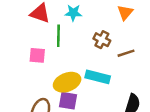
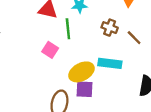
brown line: (126, 53) -> (134, 38), turned 70
pink square: (37, 55) -> (50, 50), turned 35

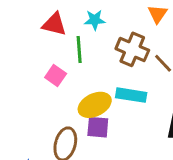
brown cross: (110, 28) -> (132, 49), size x1.5

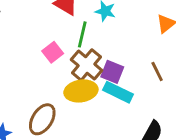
brown cross: (132, 49) -> (86, 65), moved
purple square: (98, 127) -> (112, 72), moved

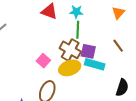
green line: (82, 34) -> (78, 30), moved
pink square: (53, 52) -> (43, 61), moved

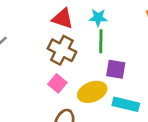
brown cross: (70, 50) -> (62, 50), moved
cyan rectangle: (95, 64) -> (126, 104), moved

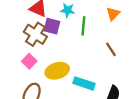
green line: (101, 41) -> (83, 26), moved
purple square: (116, 69) -> (52, 26), moved

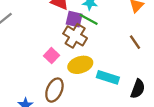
green line: (83, 26) -> (89, 19), moved, turned -66
brown cross: (35, 34) -> (75, 36), moved

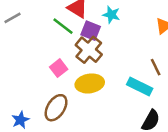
green line: (89, 19) -> (63, 26), moved
cyan rectangle: (108, 77) -> (140, 86), moved

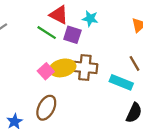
brown cross: (89, 50) -> (85, 67), moved, turned -30
yellow ellipse: (90, 83) -> (63, 68), moved

